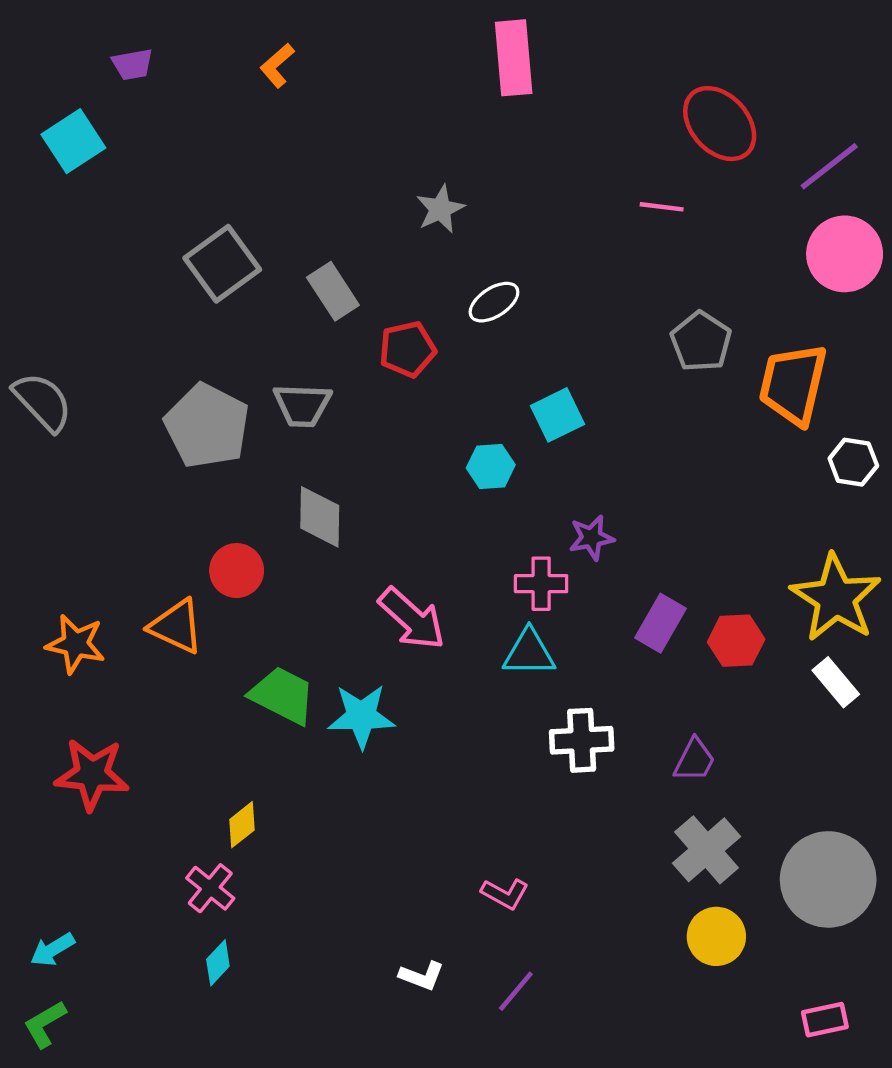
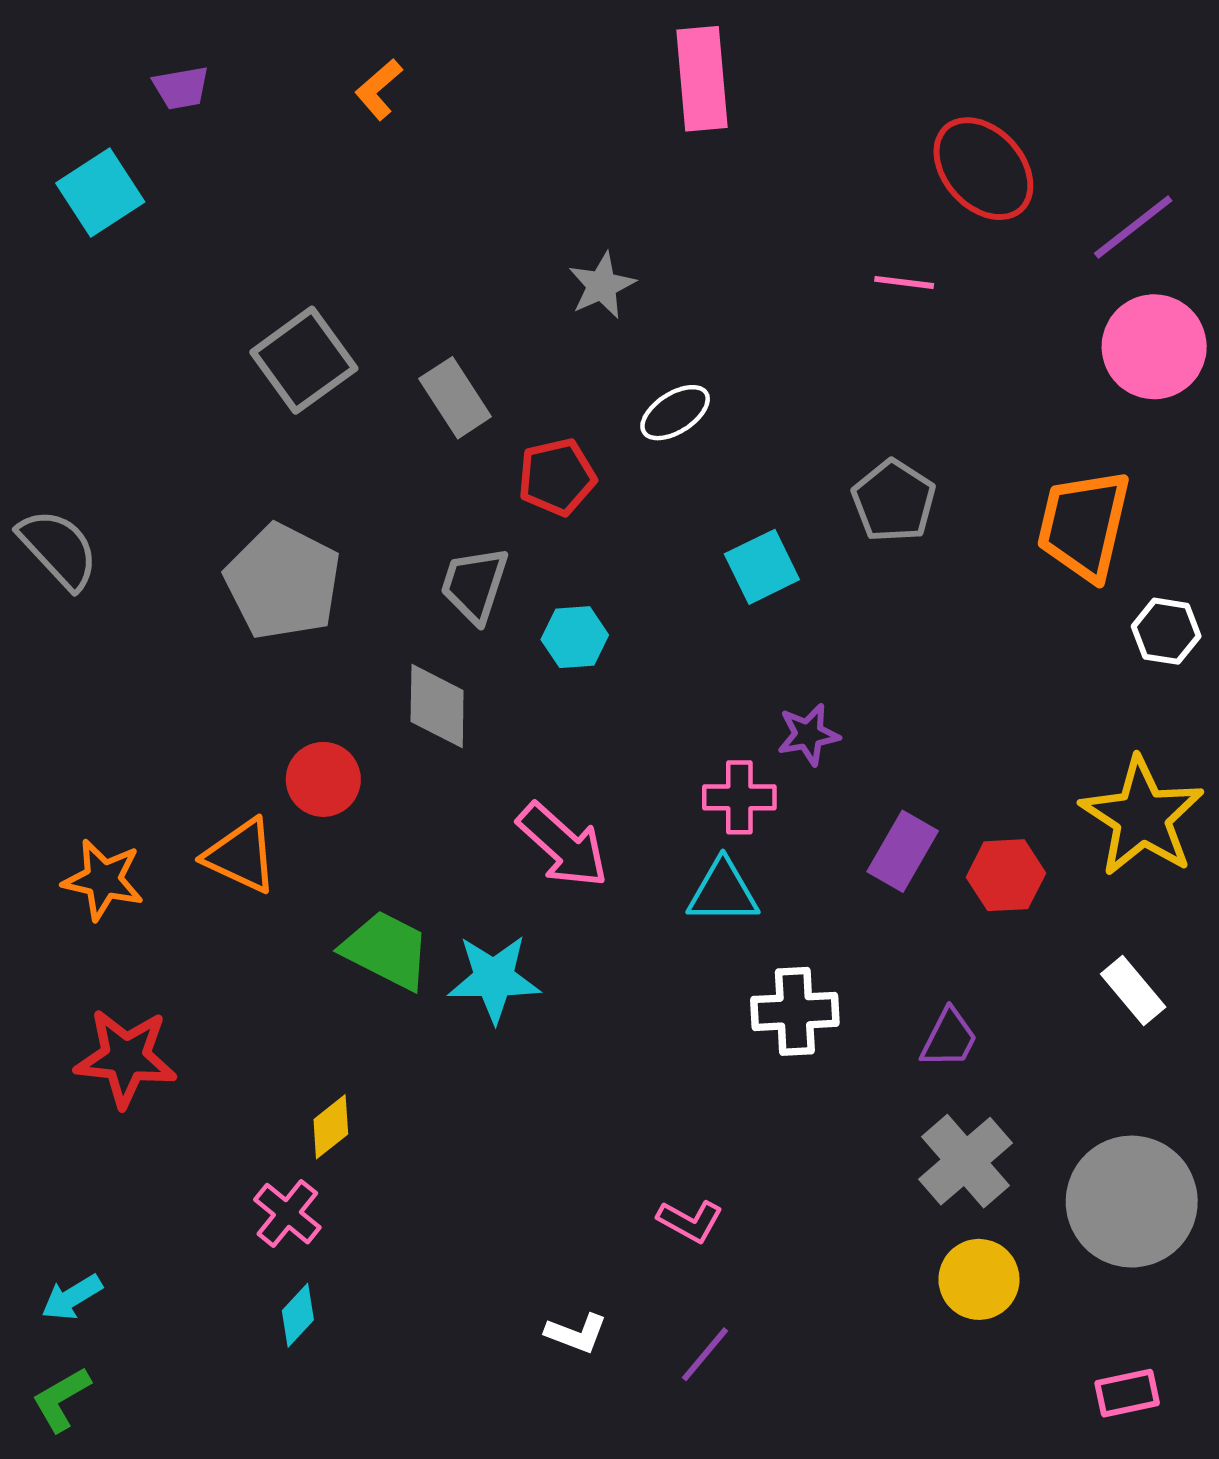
gray pentagon: (701, 342) -> (894, 501), moved
gray trapezoid: (302, 405) -> (474, 585), moved, turned 106
cyan hexagon: (491, 466) -> (575, 637), moved
white rectangle: (836, 682) -> (1133, 990), moved

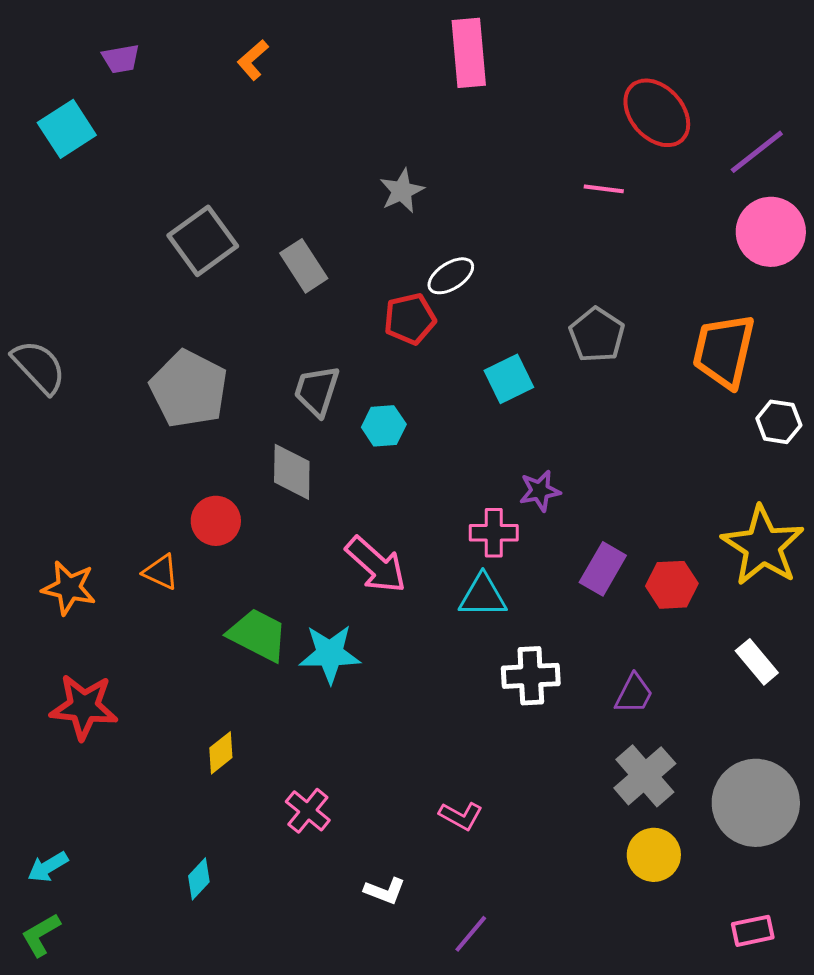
red pentagon: (557, 477) -> (410, 319), moved
orange triangle: (241, 856) -> (161, 572), size x0.7
pink cross: (287, 1214) -> (308, 811), moved
purple line: (705, 1354) -> (471, 934), moved

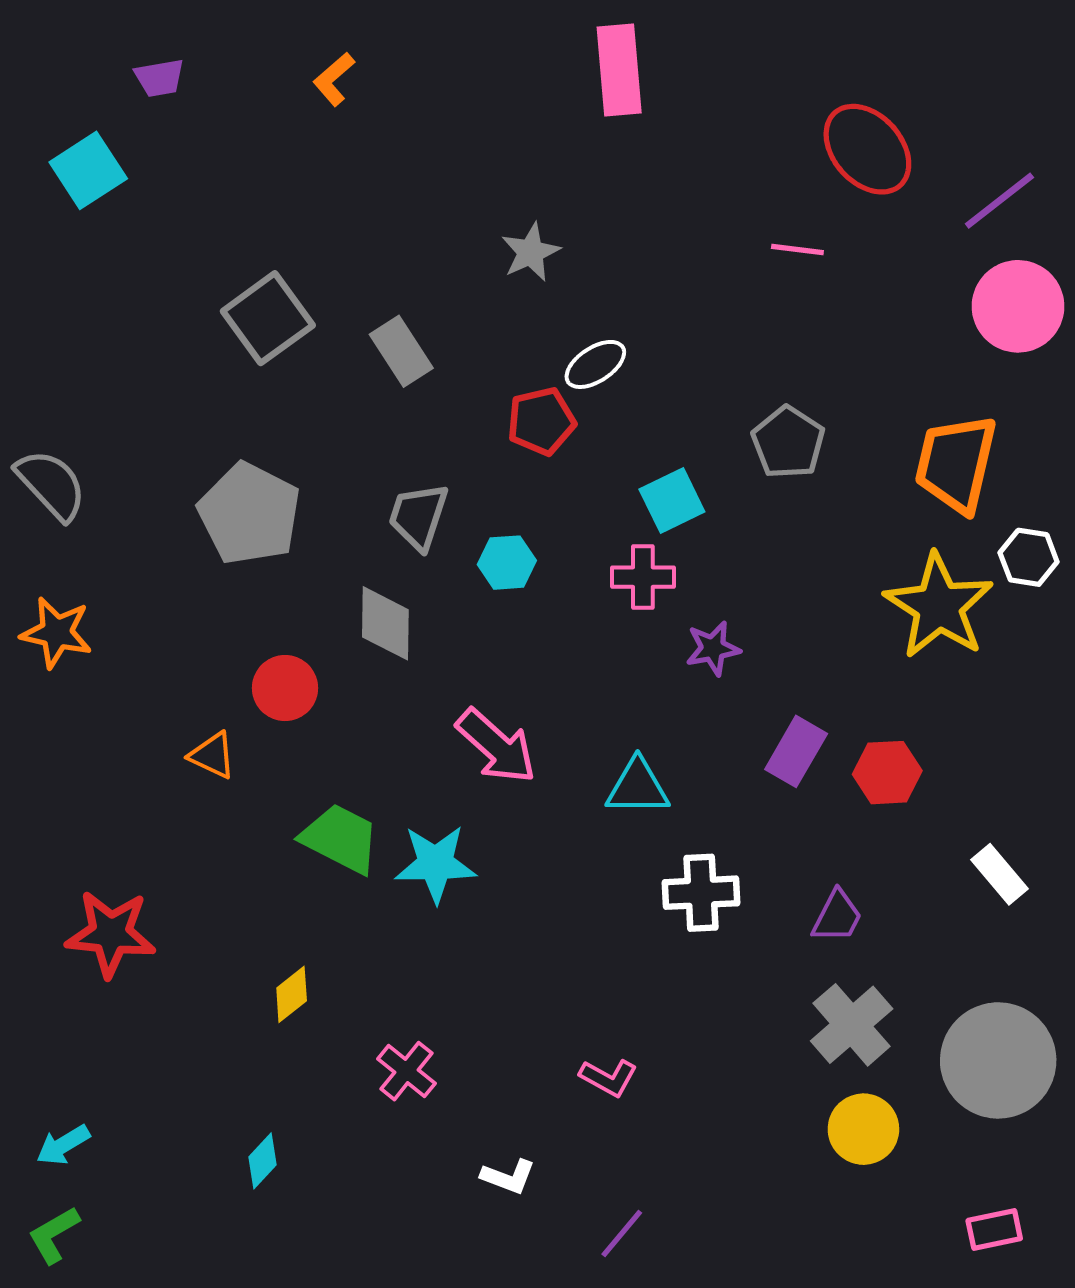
pink cross: (494, 533) -> (643, 577), moved
yellow star: (763, 546) -> (939, 606), moved
orange star: (69, 588) -> (57, 633), moved

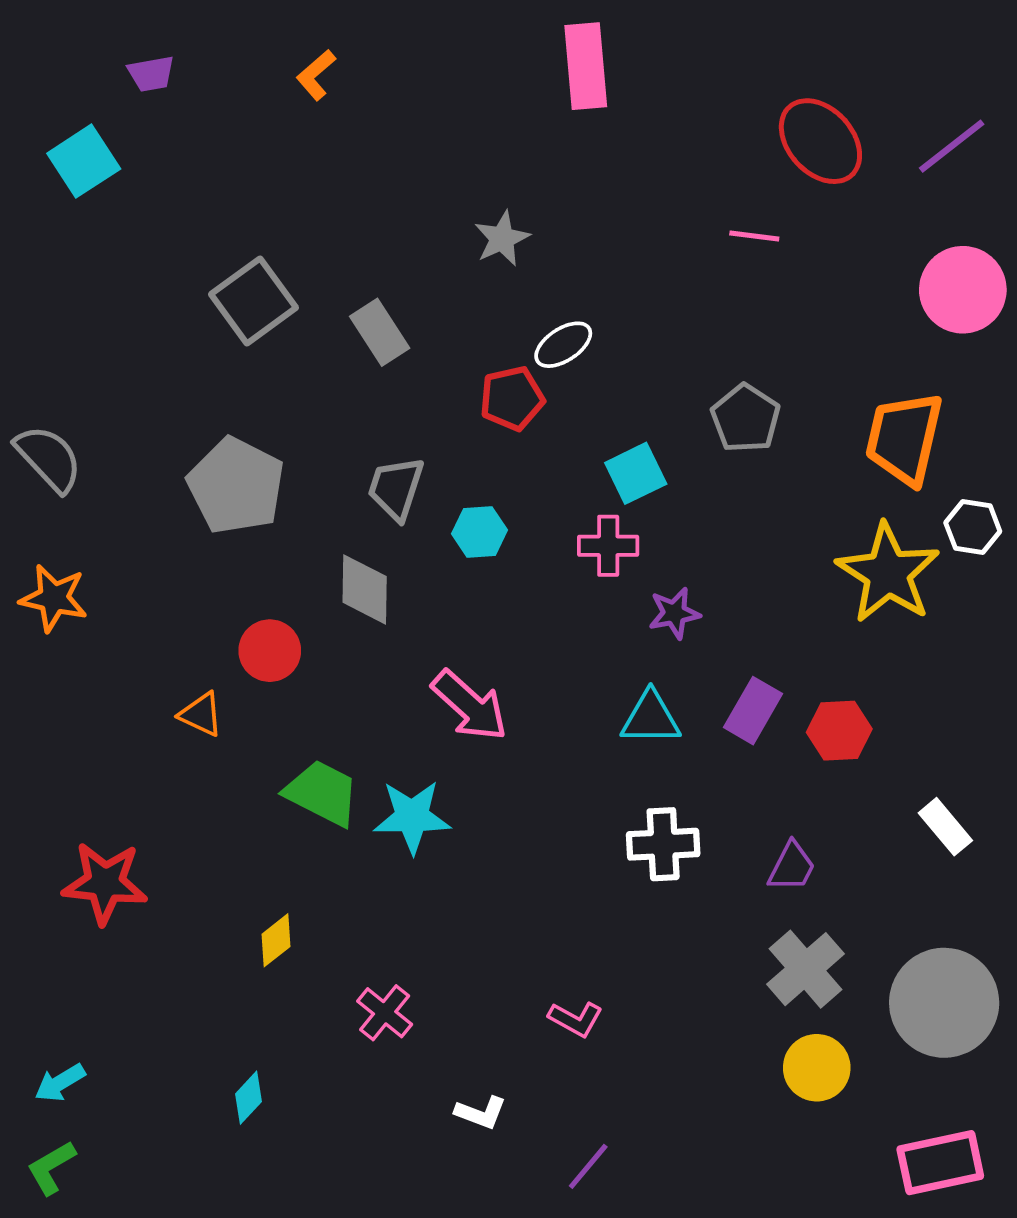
purple line: (999, 201) -> (952, 146), moved
cyan triangle: (638, 787) -> (651, 718), moved
pink rectangle: (994, 1230) -> (940, 1163), size x1.6

